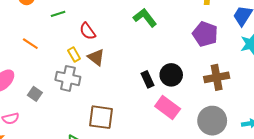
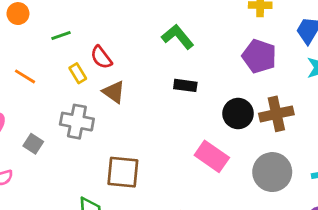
yellow rectangle: (74, 54) -> (78, 73), moved
black circle: (171, 75) -> (238, 114), moved
black rectangle: (147, 79) -> (185, 85), moved, turned -56

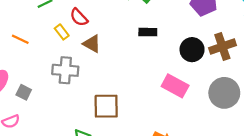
gray square: (33, 144) -> (24, 92), moved

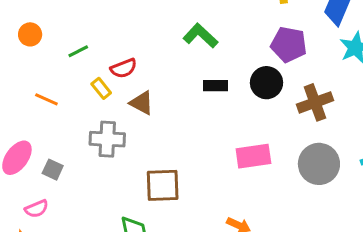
red semicircle: (79, 17) -> (124, 68), turned -66
black circle: (192, 50) -> (267, 83), moved
pink rectangle: (175, 86) -> (253, 156), turned -35

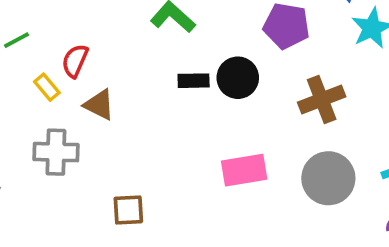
red semicircle: (124, 68) -> (75, 61), turned 136
black circle: (267, 83) -> (238, 78), moved
brown square: (163, 185) -> (128, 210), size x0.7

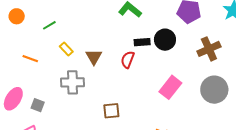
red semicircle: (75, 61) -> (128, 60), moved
brown triangle: (99, 105) -> (94, 57), turned 36
pink rectangle: (244, 170) -> (170, 87), turned -40

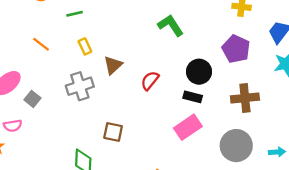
black rectangle: (142, 42) -> (193, 97), moved
gray cross: (73, 82) -> (80, 86), turned -35

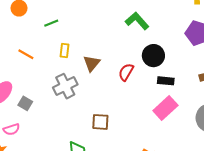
yellow rectangle: (85, 46) -> (65, 50), turned 40
black circle: (199, 72) -> (153, 56), moved

